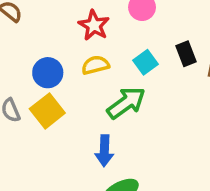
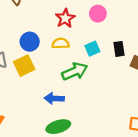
blue arrow: (104, 151) -> (54, 98), turned 78

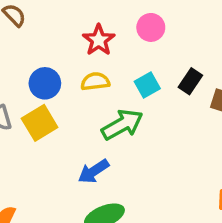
black rectangle: (119, 49) -> (190, 81), turned 48
blue arrow: (54, 98) -> (94, 171), turned -30

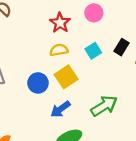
blue circle: (45, 83) -> (38, 83), moved
yellow square: (40, 123) -> (66, 77), moved
green arrow: (122, 125) -> (104, 106), moved

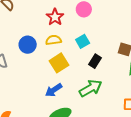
black rectangle: (121, 47) -> (95, 61), moved
blue circle: (38, 83) -> (28, 45), moved

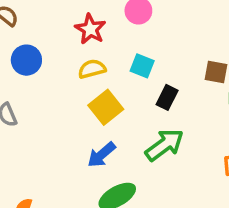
cyan square: (83, 41) -> (142, 66), turned -32
blue circle: (28, 45) -> (26, 60), moved

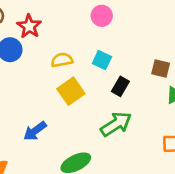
red star: (90, 29) -> (29, 26), moved
blue arrow: (101, 155) -> (35, 131), moved

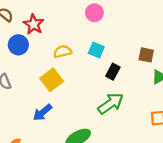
yellow square: (71, 91) -> (52, 80), moved

